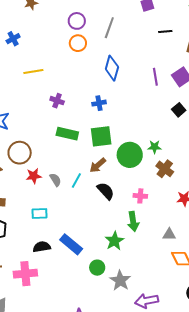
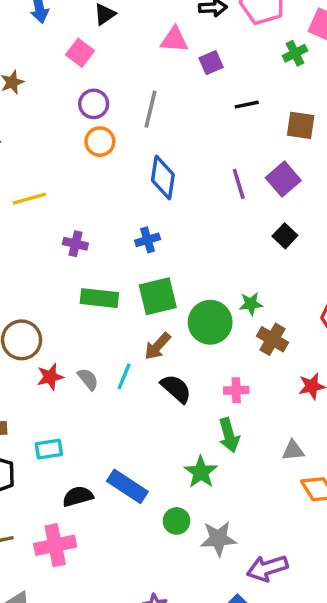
cyan rectangle: (40, 214) -> (49, 449), moved
gray star: (120, 281) -> (218, 539), turned -30

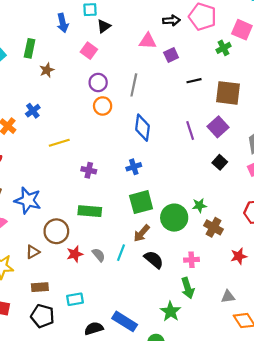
brown square: (301, 125) -> (228, 93), size x1.4
green rectangle: (99, 298) -> (90, 211), moved

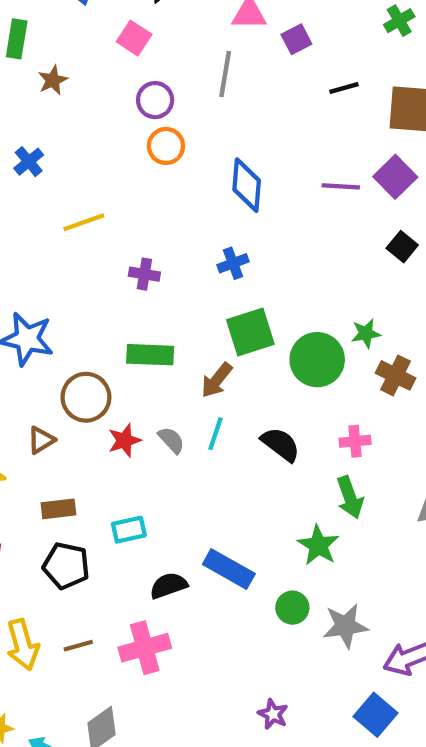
gray line: (134, 85) -> (225, 74), moved
purple line: (190, 130) -> (341, 186), turned -66
brown arrow: (142, 233) -> (217, 380), moved

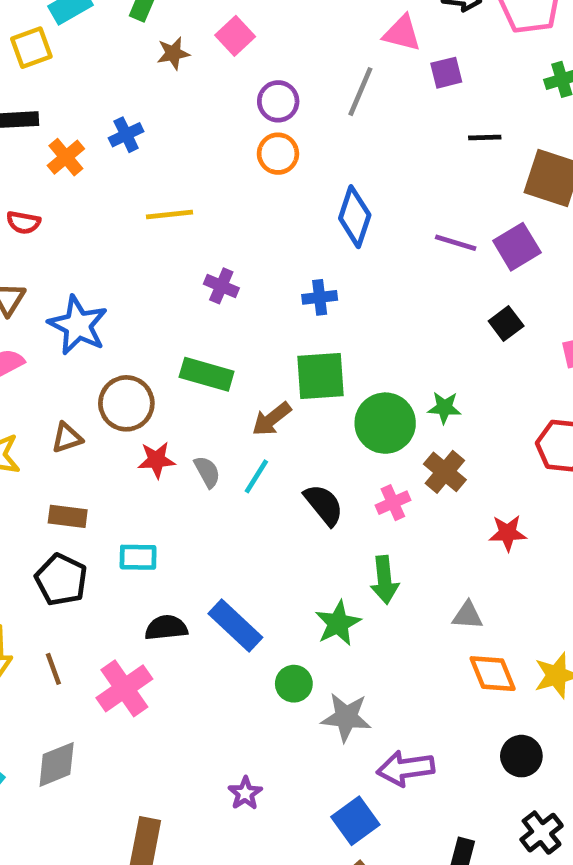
pink square: (134, 38) -> (235, 36), moved
brown cross: (396, 375) -> (445, 472), moved
pink cross: (355, 441) -> (393, 503), moved, turned -32
brown line: (78, 646) -> (53, 669), turned 72
pink cross: (145, 648) -> (124, 688), turned -33

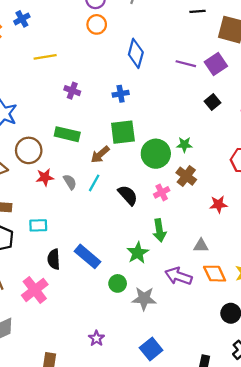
black semicircle: (166, 628) -> (54, 259), turned -84
purple arrow: (406, 768) -> (178, 276), moved, turned 30

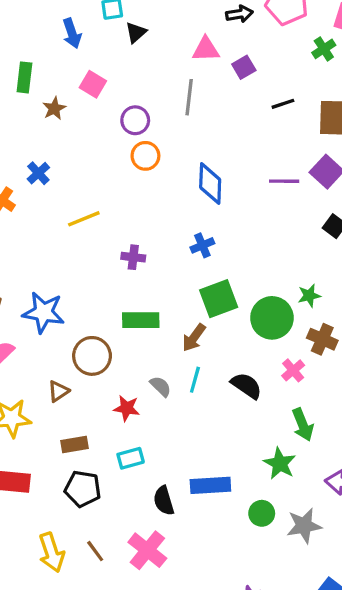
red star: (45, 177) -> (127, 408), moved, turned 30
blue rectangle: (88, 256) -> (210, 485), turned -30

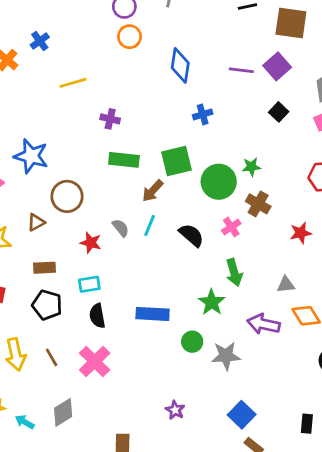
blue cross: (202, 245) -> (203, 114), moved
green rectangle: (141, 320) -> (124, 160), moved
black semicircle: (164, 501) -> (97, 316), moved

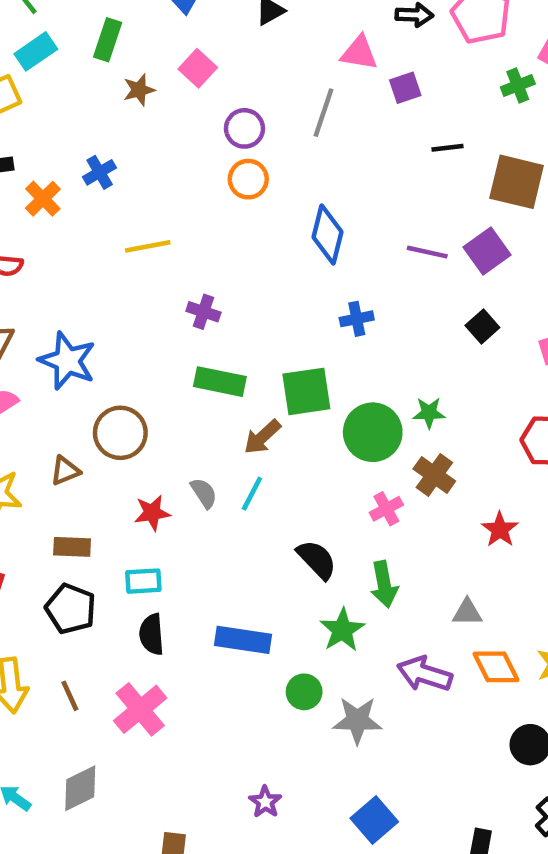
red star: (301, 233) -> (500, 529), turned -30
black semicircle: (191, 235) -> (317, 560), moved
red star: (91, 243) -> (152, 513), turned -30

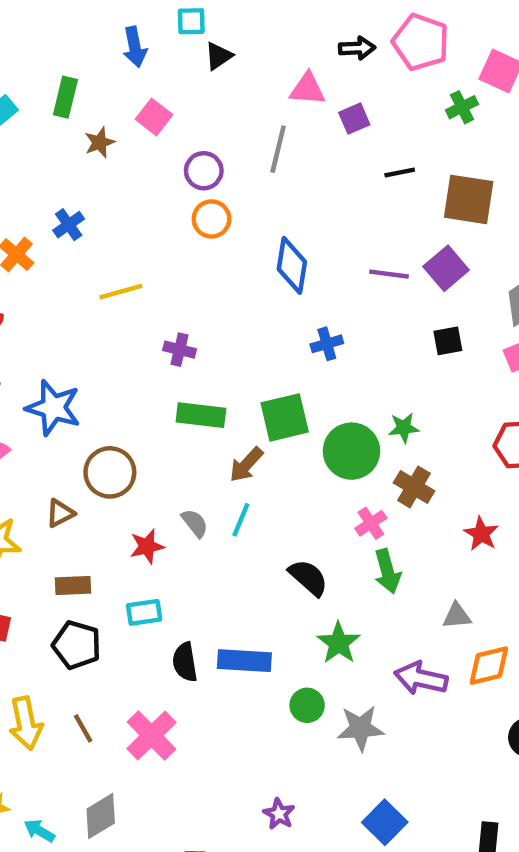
black square: (482, 327) -> (448, 341), turned 36
green arrow: (384, 584) -> (387, 571), moved
black semicircle: (152, 634) -> (185, 662), moved
orange diamond: (496, 667) -> (489, 666), turned -72

